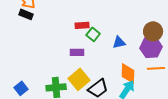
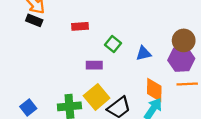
red rectangle: (82, 25) -> (80, 26), moved

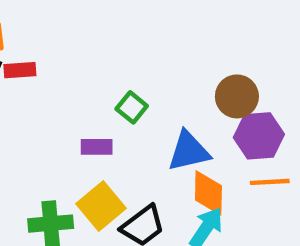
red rectangle: (80, 26) -> (20, 70), moved
brown circle: (184, 40) -> (237, 96), moved
blue triangle: (144, 53) -> (189, 151), moved, size x1.5

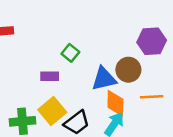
brown circle: (237, 96) -> (128, 70), moved
purple hexagon: (259, 136) -> (152, 41), moved

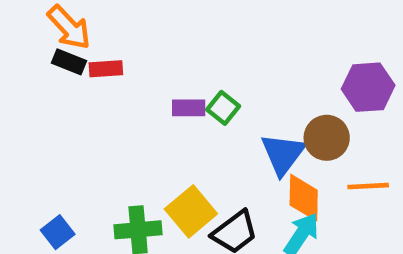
purple rectangle: (50, 76) -> (189, 108), moved
blue triangle: (104, 79) -> (283, 154), turned -40

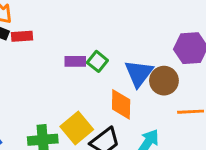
blue triangle: (283, 154) -> (139, 73), moved
orange diamond: (304, 198) -> (121, 104), moved

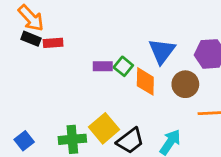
blue triangle: (139, 73) -> (162, 51), moved
orange diamond: (121, 104) -> (145, 81), moved

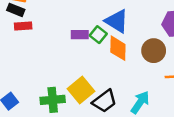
red rectangle: (53, 43) -> (23, 26), moved
blue triangle: (162, 51) -> (117, 21), moved, turned -35

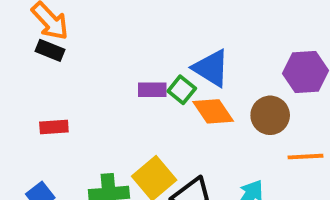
red rectangle: (23, 26) -> (54, 127), moved
orange diamond: (118, 48) -> (213, 111), turned -35

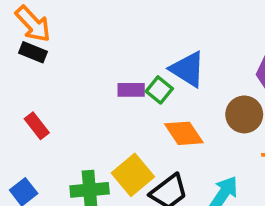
orange diamond: (213, 111) -> (184, 133), moved
red rectangle: (54, 127) -> (37, 126), turned 56

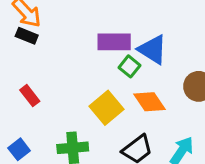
purple rectangle: (131, 90) -> (114, 42), moved, size x1.5
yellow square: (133, 175) -> (107, 108), moved

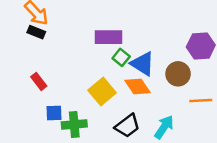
blue triangle: (153, 50) -> (143, 64), moved
blue square: (19, 149) -> (54, 113), moved, turned 36

